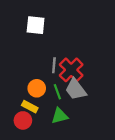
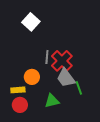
white square: (36, 25) -> (31, 22), turned 36
green line: (57, 92) -> (79, 88), moved
yellow rectangle: (30, 107) -> (18, 90), moved, turned -32

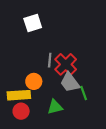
white square: (31, 22) -> (33, 23), turned 30
yellow rectangle: (18, 90) -> (19, 95), size x1.5

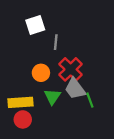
gray line: (50, 60) -> (56, 42), moved
orange circle: (34, 81) -> (41, 73), moved
green triangle: (55, 107) -> (52, 97), moved, turned -42

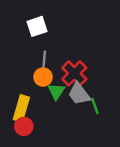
gray line: (56, 42) -> (44, 59), moved
green triangle: (52, 97) -> (56, 91), moved
yellow rectangle: (20, 102) -> (21, 108), turned -70

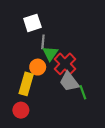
gray line: (44, 59) -> (43, 42), moved
green triangle: (56, 91) -> (50, 53), moved
yellow rectangle: (21, 108) -> (26, 84), moved

